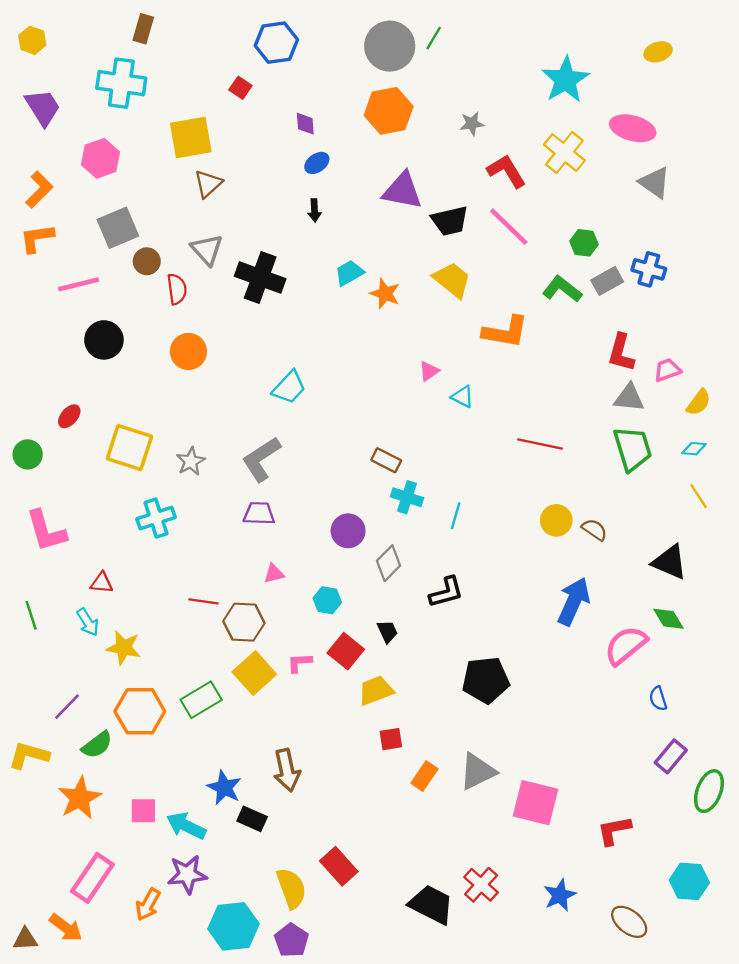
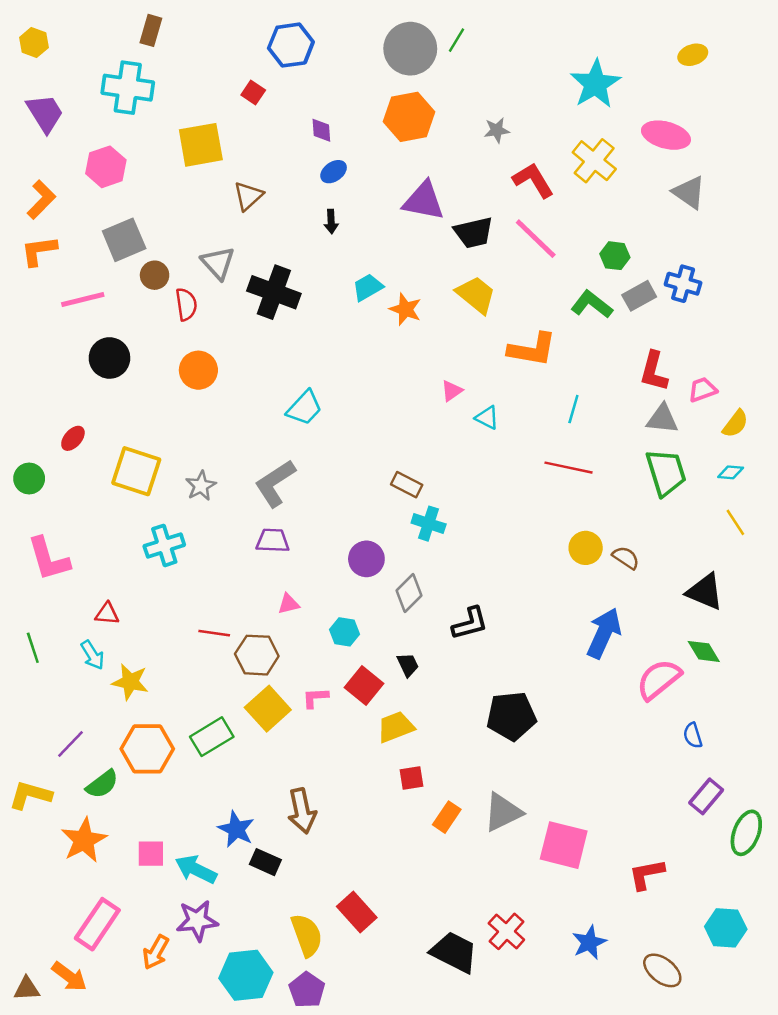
brown triangle: (208, 184) -> (248, 196), moved
cyan line: (456, 516) -> (573, 409), moved

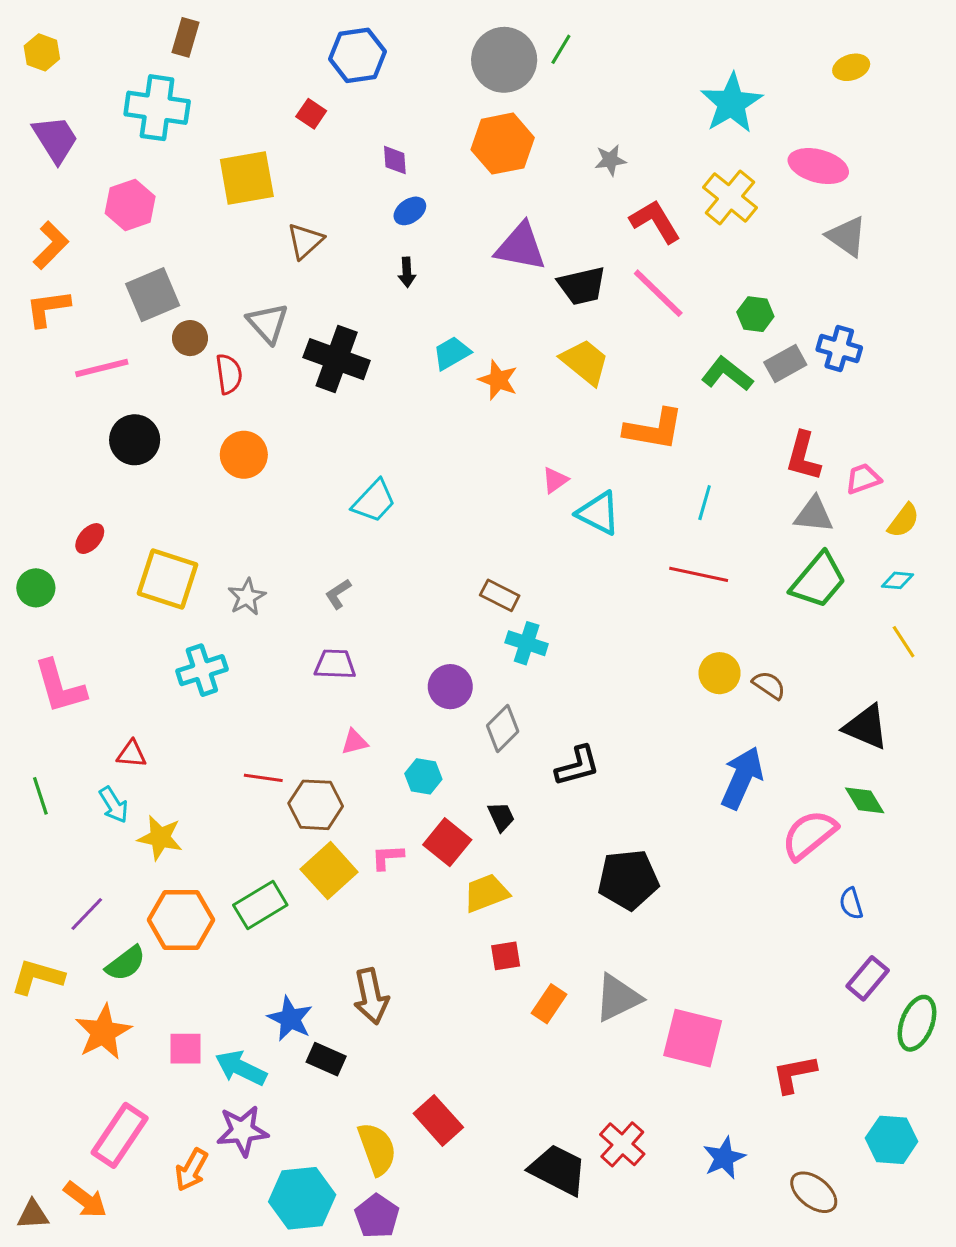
cyan triangle: (487, 418) -> (598, 513), size x1.5
green trapezoid: (666, 472) -> (818, 580), turned 57
gray L-shape: (275, 483) -> (338, 594), size x0.5

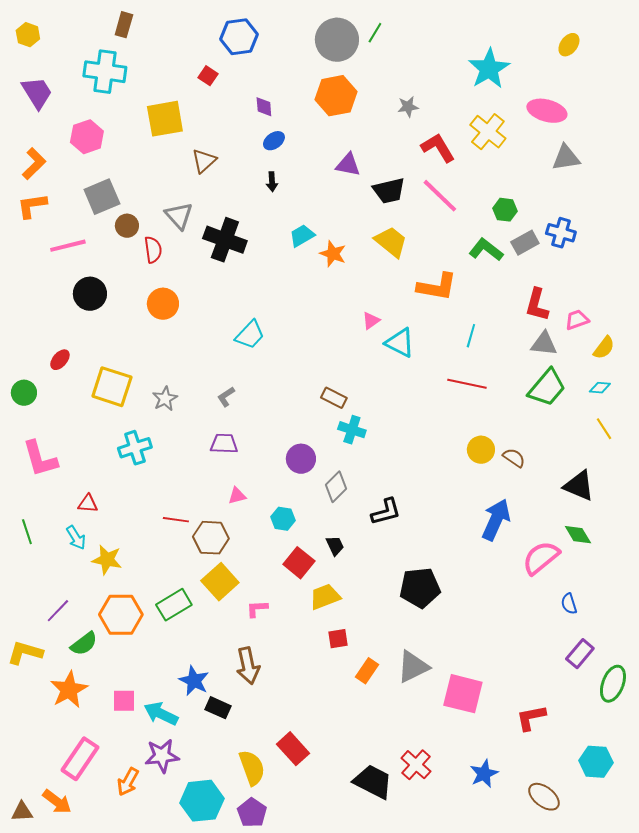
yellow ellipse: (851, 67) -> (569, 45), turned -35
gray triangle: (847, 236) -> (566, 158), turned -44
purple triangle: (521, 247) -> (348, 165), size x0.7
pink L-shape: (387, 857) -> (257, 609), moved

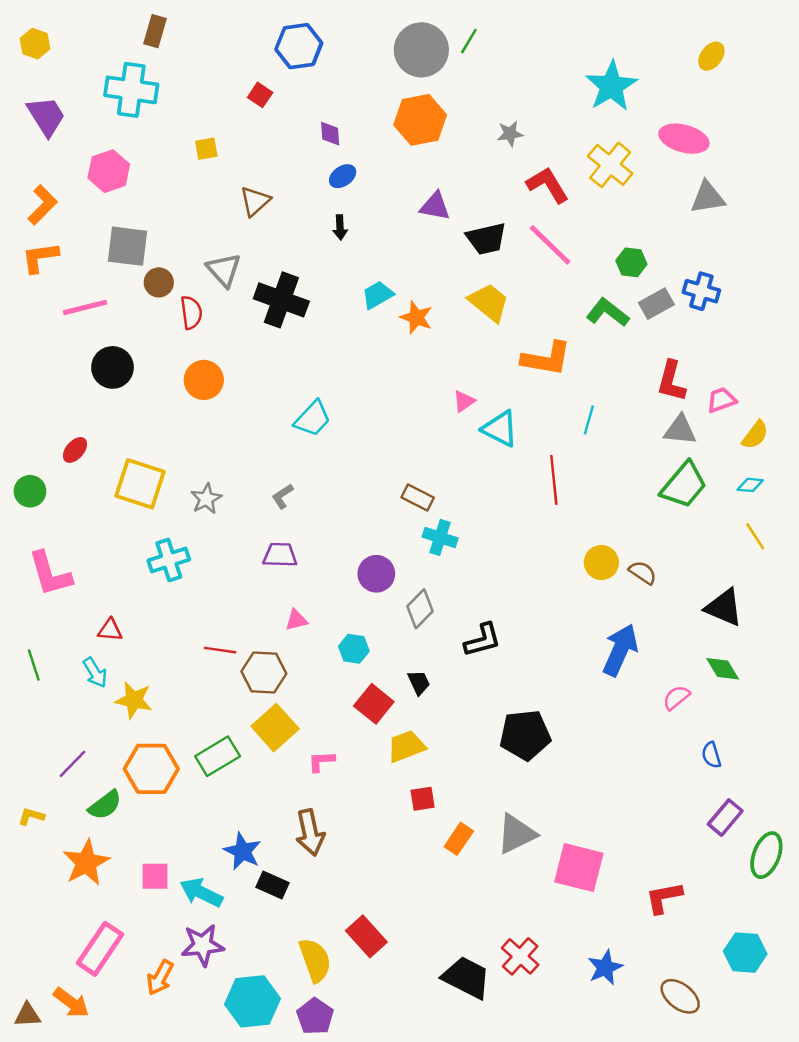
yellow square: (165, 119) -> (206, 149), size x0.5
gray square: (102, 197) -> (128, 246), turned 30
red line: (467, 384) -> (554, 480), moved, turned 72
pink semicircle: (541, 558) -> (676, 698), size x0.6
yellow L-shape: (25, 653) -> (31, 816), size x0.6

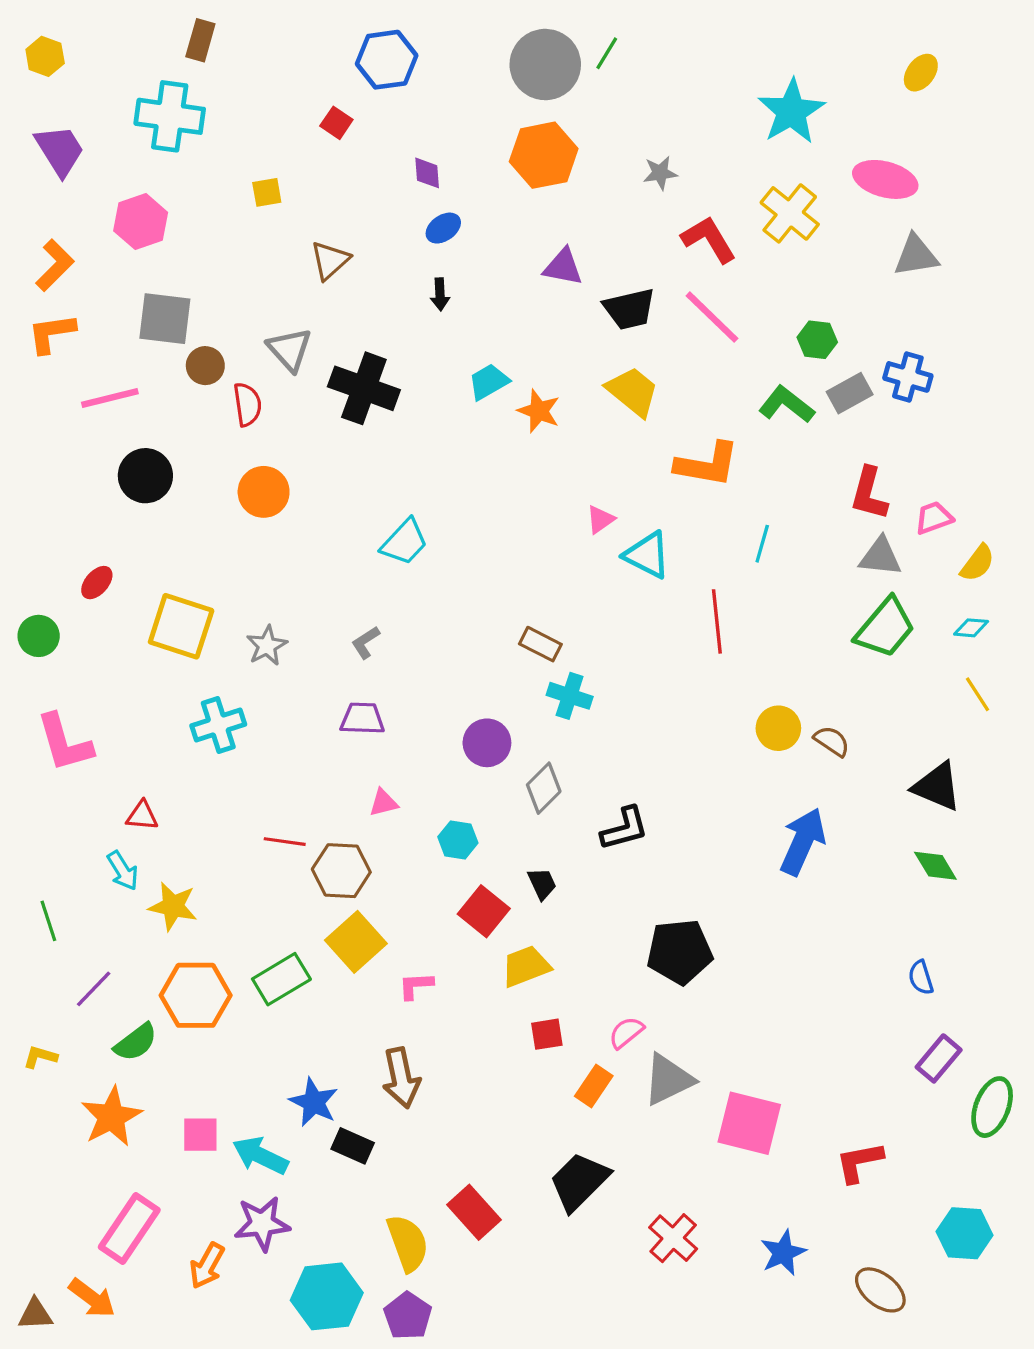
green line: (34, 665) -> (48, 921), moved
pink semicircle: (676, 698) -> (626, 1033), moved
black trapezoid: (466, 978) -> (579, 1181), moved, turned -72

